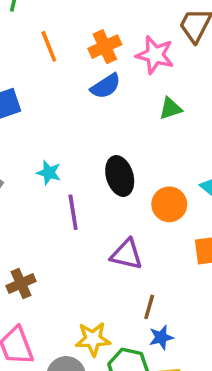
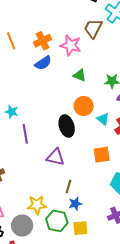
green triangle: (171, 108) -> (80, 75), turned 40
black ellipse: (120, 176) -> (67, 126), moved
orange circle: (169, 204) -> (84, 106), moved

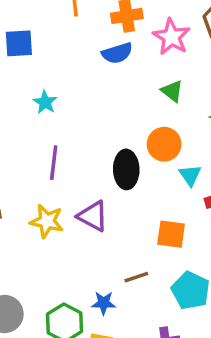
cyan star: (12, 112) -> (45, 102), moved
brown line: (68, 187) -> (136, 277), moved, turned 40
yellow star: (37, 205) -> (47, 221), moved

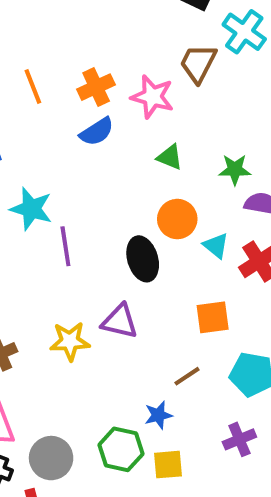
cyan star: (45, 102) -> (31, 209), size x1.5
purple line: (54, 163) -> (65, 246), moved

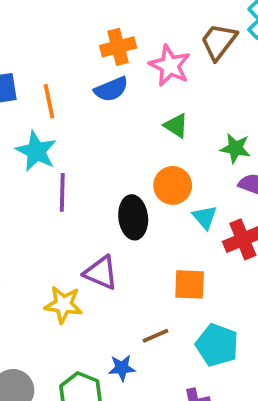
orange line: (33, 87) -> (49, 101), moved
yellow star: (70, 341) -> (63, 305), moved

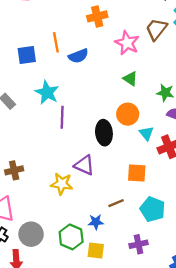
orange cross: (118, 47) -> (97, 16), moved
blue semicircle: (111, 89) -> (78, 56), moved
orange line: (49, 101) -> (56, 42), moved

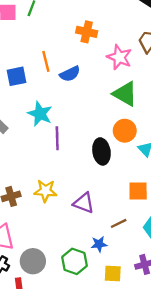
orange cross: (97, 16) -> (87, 32), turned 30
green triangle: (130, 79) -> (125, 94), size x1.6
purple triangle: (84, 165) -> (84, 203), moved
yellow star: (62, 184) -> (45, 191), moved
yellow square: (96, 251) -> (113, 274), moved

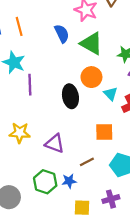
orange line: (46, 61) -> (19, 26), moved
blue semicircle: (70, 74) -> (62, 34), moved, turned -90
green hexagon: (74, 261) -> (45, 182), moved

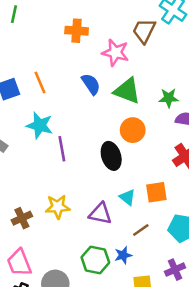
cyan triangle: (111, 94) -> (127, 197), moved

